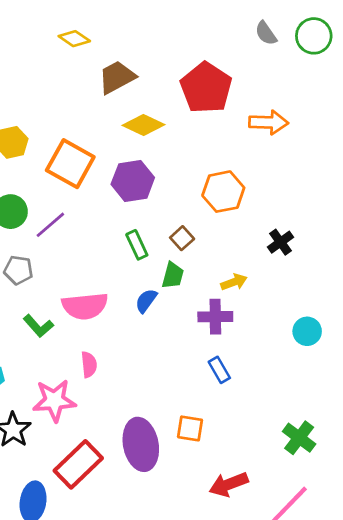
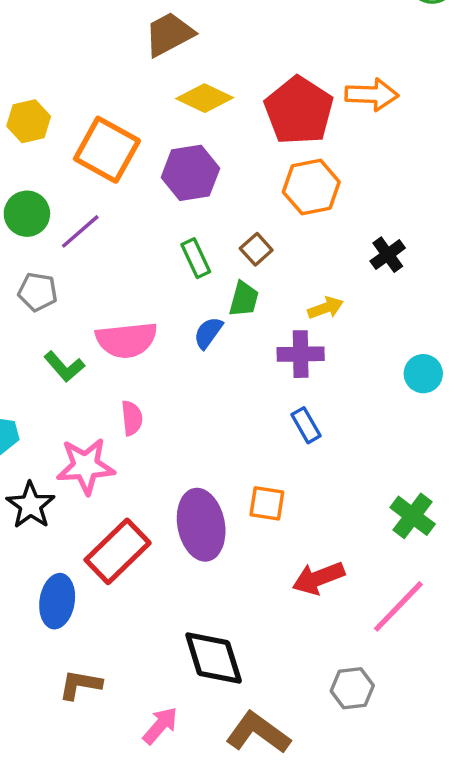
red pentagon: (206, 88) -> (299, 111), moved

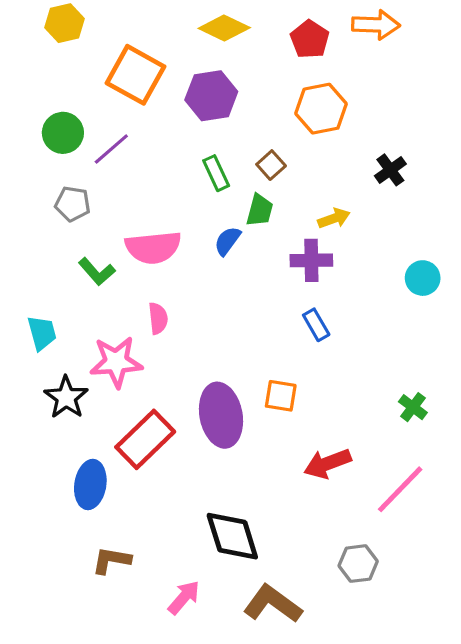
red pentagon: (299, 111) -> (310, 39), size x0.6
yellow hexagon: (29, 121) -> (65, 23), moved
green cross: (413, 516) -> (413, 407), size x0.7

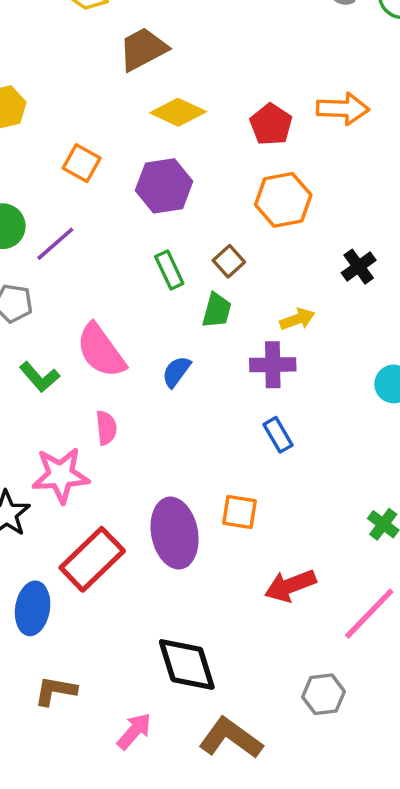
orange square: (136, 75) -> (82, 163), size x0.6
blue semicircle: (227, 241) -> (176, 372), moved
pink semicircle: (153, 247) -> (101, 351), turned 60

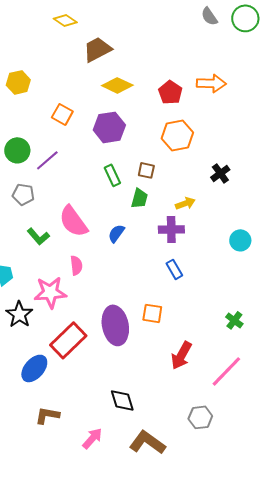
brown square: (229, 261) -> (146, 170), turned -36
red arrow: (290, 586) -> (181, 355), turned -40
blue ellipse: (33, 608) -> (34, 368), turned 32
black diamond: (187, 664) -> (122, 400), size x0.7

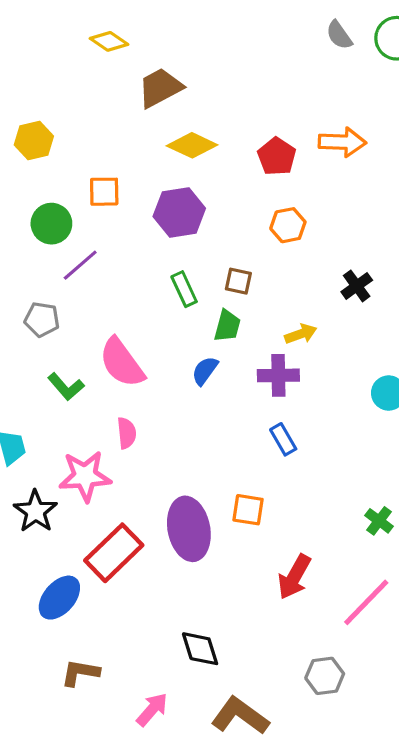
orange square: (62, 114) -> (104, 192), turned -30
orange hexagon: (177, 135) -> (288, 225), size x0.7
green circle: (17, 150) -> (51, 224), moved
blue semicircle: (116, 233) -> (205, 371), moved

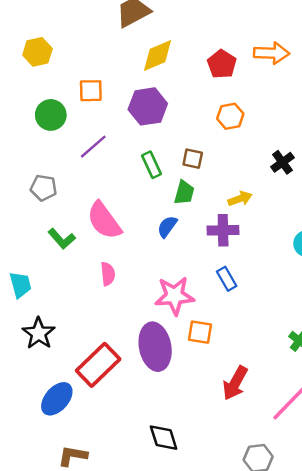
yellow diamond: (192, 145) -> (158, 56), turned -48
purple line: (80, 265) -> (93, 147), moved
pink star: (85, 476) -> (174, 296), moved

